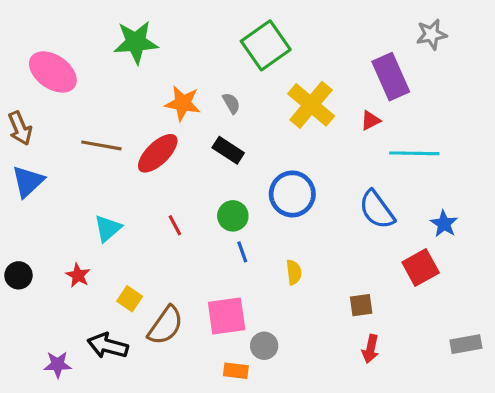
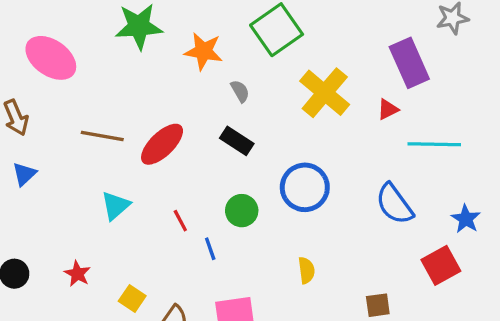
orange star: (183, 103) -> (204, 51), moved
blue triangle: (28, 181) -> (24, 174), size x0.7
cyan triangle: (108, 228) -> (116, 206), moved
blue line: (242, 252) -> (210, 249), moved

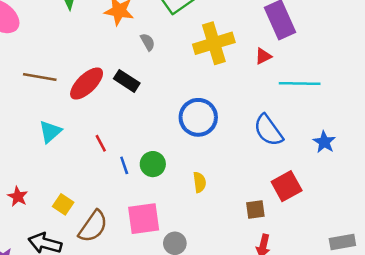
yellow cross: (325, 93) -> (214, 43), turned 33
black rectangle: (237, 141) -> (127, 81), moved
green circle: (242, 211) -> (153, 164), moved
red square: (441, 265) -> (287, 186), moved
red star: (77, 274) -> (18, 197), moved

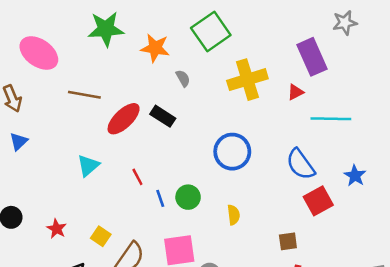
brown line: (40, 77) -> (84, 95), moved
red square: (287, 186) -> (318, 201), moved

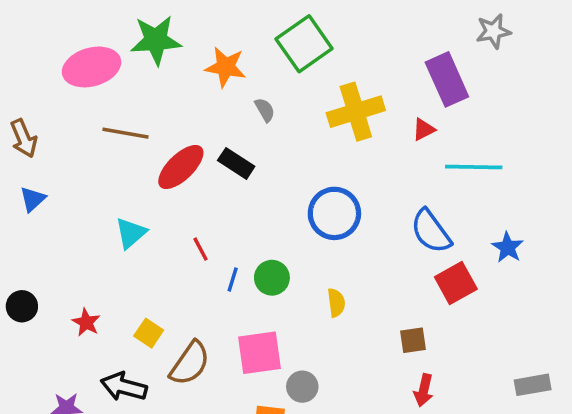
pink ellipse: (39, 53) -> (92, 67), moved, turned -51
blue line: (160, 198) -> (233, 279), turned 36

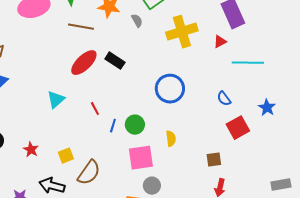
gray semicircle: (265, 110) -> (137, 21), moved
brown line: (125, 133) -> (81, 27), moved
blue semicircle: (431, 231) -> (224, 99), size x0.6
yellow square: (149, 333) -> (66, 156), turned 35
pink square: (259, 353) -> (141, 158), moved

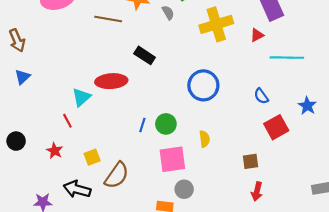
red ellipse: (84, 63) -> (111, 81), moved, turned 40
red line: (95, 109) -> (67, 121), moved

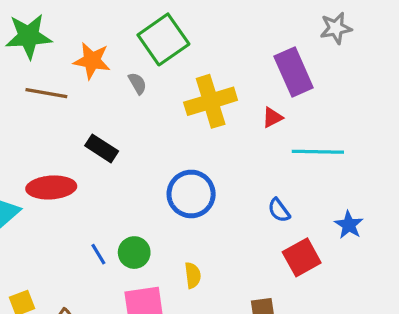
blue line: (142, 125) -> (98, 254), turned -48

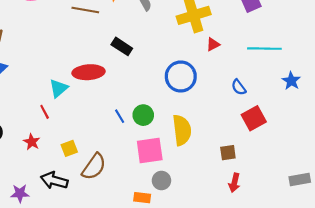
red triangle: (272, 118) -> (213, 44), moved
blue star: (349, 225) -> (291, 81), moved
yellow semicircle: (193, 275) -> (182, 130), size x1.8

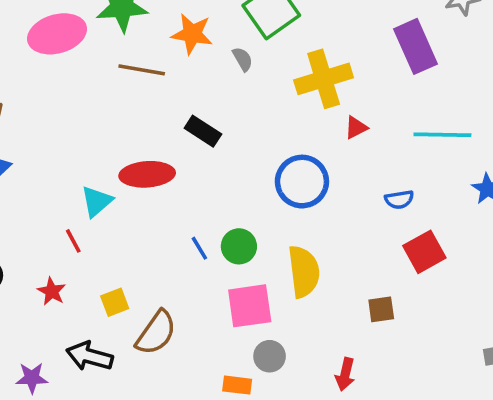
blue semicircle: (239, 87) -> (399, 200), turned -63
red arrow: (234, 183) -> (345, 374), moved

